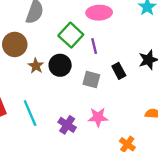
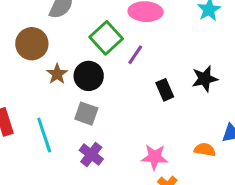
purple line: (94, 46) -> (135, 55), turned 42
gray square: (91, 79) -> (86, 114), moved
pink star: (98, 117) -> (154, 157), moved

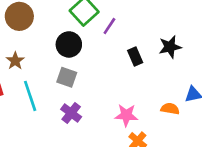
brown star: (57, 74) -> (15, 61), moved

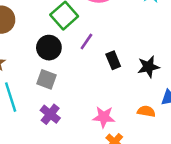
purple line: (109, 26) -> (86, 42), moved
black star: (170, 47) -> (148, 67), moved

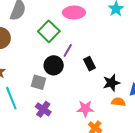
black circle: (49, 48) -> (54, 65), moved
black star: (148, 67) -> (111, 83), moved

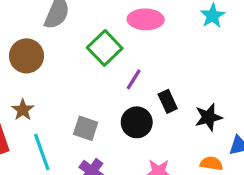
black circle: (54, 65) -> (137, 122), moved
black star: (111, 83) -> (208, 117), moved

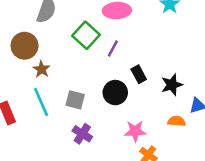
purple line: (134, 79) -> (113, 48), moved
brown star: (23, 110) -> (42, 69), moved
cyan line: (42, 152) -> (41, 102), moved

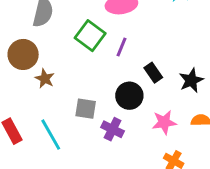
cyan line: (41, 102) -> (51, 135), moved
pink star: (135, 131) -> (164, 122), moved
purple cross: (82, 134) -> (113, 129), moved

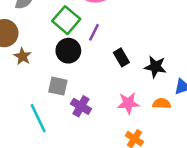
black star: (191, 80) -> (155, 67), turned 30
black circle: (129, 96) -> (68, 51), moved
cyan line: (51, 135) -> (38, 118), moved

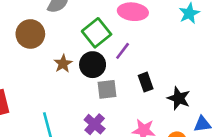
brown star: (23, 56) -> (63, 64), moved
gray square: (58, 86) -> (107, 89), moved, turned -30

